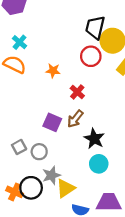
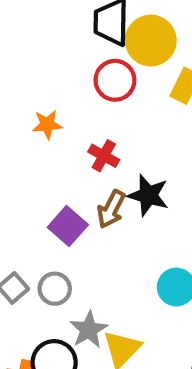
purple square: (52, 122) -> (68, 226), turned 30
black star: (94, 139) -> (148, 195), moved

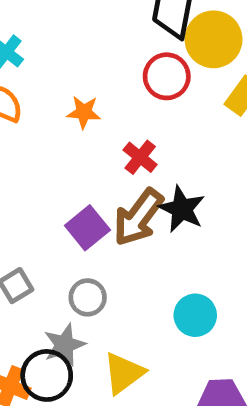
brown arrow: (111, 209) -> (138, 217), size x1.4
gray circle: (55, 289) -> (88, 297), moved
gray star: (89, 330) -> (64, 345), moved

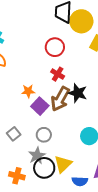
red circle: (167, 76) -> (55, 47), moved
orange star: (84, 112) -> (28, 91), moved
black circle: (47, 375) -> (44, 168), moved

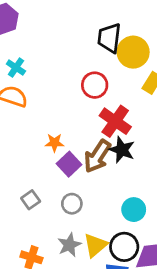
red cross: (58, 74) -> (115, 121), moved, size x1.6
gray star: (37, 156) -> (69, 245), moved
black circle: (44, 168) -> (124, 247), moved

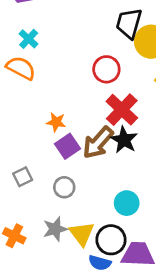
yellow triangle: (95, 245) -> (82, 234), turned -36

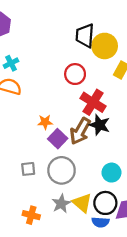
cyan cross: (29, 39) -> (11, 63), turned 32
gray square: (23, 177) -> (28, 169), turned 32
gray circle: (64, 187) -> (62, 170), size x1.6

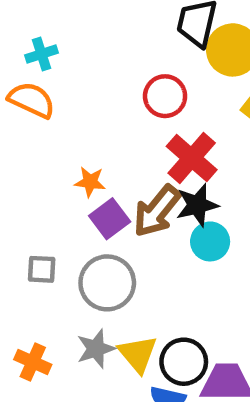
black star: (100, 125) -> (197, 205), turned 30
cyan circle: (111, 173) -> (210, 241), moved

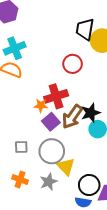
cyan cross: (42, 54) -> (15, 48), size x1.5
red cross: (192, 158) -> (56, 96), moved, turned 35
yellow triangle: (138, 354) -> (66, 167), moved
orange cross: (33, 362) -> (20, 180), moved

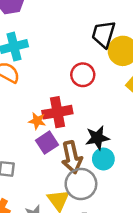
brown arrow: (72, 117) -> (72, 157), moved, turned -55
gray circle: (52, 151) -> (81, 184), moved

